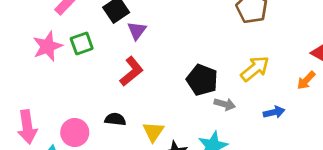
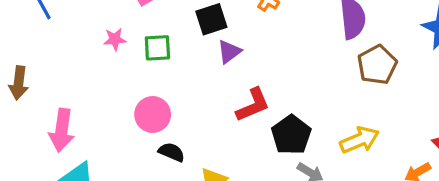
pink star: (47, 46) -> (115, 39), size x0.6
red L-shape: (131, 71) -> (253, 105), moved
pink circle: (75, 133) -> (153, 114), moved

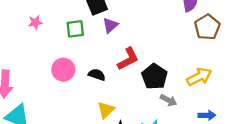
green square: (157, 48) -> (75, 29), moved
black semicircle: (172, 152) -> (97, 75), moved

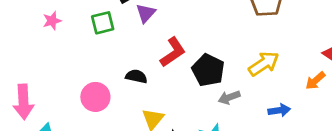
pink circle: (63, 70) -> (95, 97), moved
gray arrow: (168, 100) -> (229, 97), turned 140

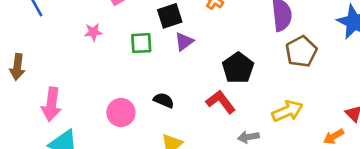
red L-shape: (173, 52) -> (221, 102), moved, turned -104
black pentagon: (208, 70) -> (238, 68), moved

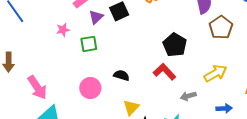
purple triangle: (184, 42) -> (96, 17), moved
green square: (141, 43) -> (89, 44), moved
pink arrow: (51, 104) -> (37, 87), turned -35

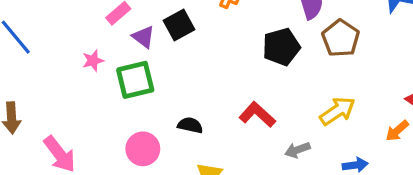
purple triangle: (96, 17) -> (143, 37), turned -35
green square: (89, 44) -> (135, 80), size x1.4
black pentagon: (175, 45) -> (281, 47), moved, turned 30

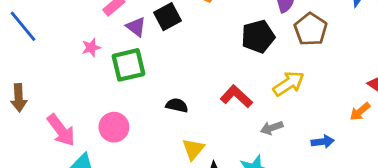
yellow arrow: (337, 111) -> (289, 84), moved
pink circle: (143, 149) -> (114, 127), moved

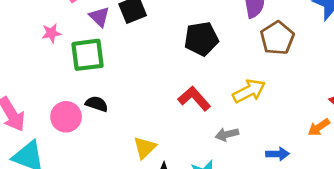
black pentagon: (258, 37) -> (201, 39), moved
black semicircle: (177, 105) -> (97, 104), moved

